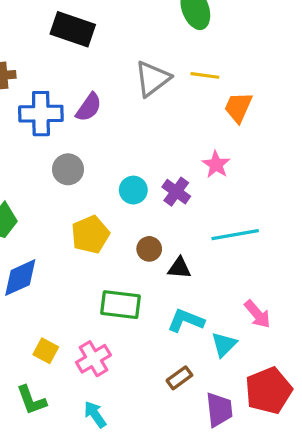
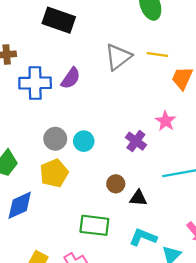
gray circle: (68, 169) -> (55, 139), moved
cyan circle: (133, 190) -> (84, 141), moved
yellow pentagon: (90, 235) -> (54, 173), moved

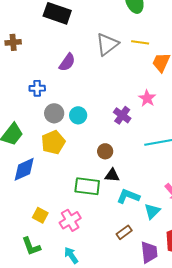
blue cross: (35, 83) -> (37, 88), moved, size x0.6
black triangle: (138, 198) -> (112, 175), moved

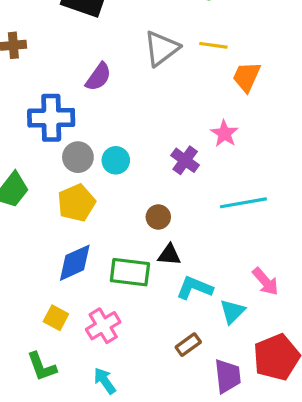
blue cross: (37, 88) -> (51, 118), size x1.8
blue diamond: (24, 169) -> (75, 263), moved

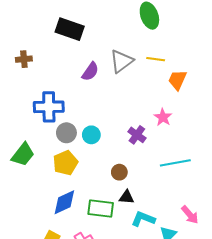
purple semicircle: (98, 77) -> (90, 72), moved

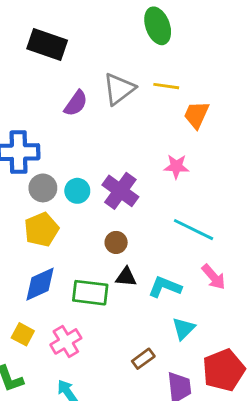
pink star: (163, 117) -> (176, 166), turned -30
purple cross: (137, 135) -> (120, 191), moved, size x1.4
cyan line: (175, 163) -> (194, 230), turned 36
pink arrow: (190, 215) -> (214, 277), moved
cyan L-shape: (143, 219) -> (165, 287), moved

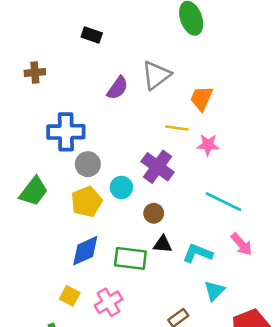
black rectangle: (47, 44) -> (92, 35), size x0.6
yellow line: (166, 86) -> (177, 128), moved
orange trapezoid: (196, 115) -> (201, 98), moved
cyan circle: (77, 191) -> (121, 187), moved

